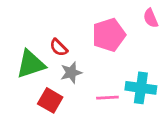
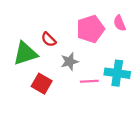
pink semicircle: (151, 18) -> (120, 23), moved
gray star: (71, 73) -> (70, 62), moved

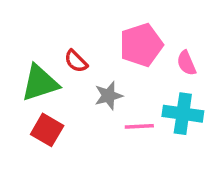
pink semicircle: (120, 23) -> (186, 63), moved
red square: (42, 84) -> (47, 130), moved

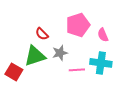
green triangle: (40, 83) -> (35, 56), moved
red square: (47, 130) -> (14, 72), moved

